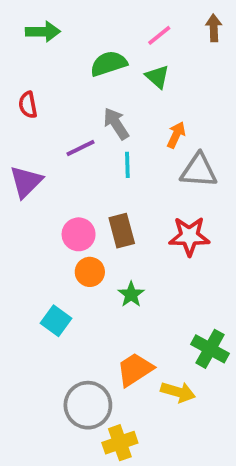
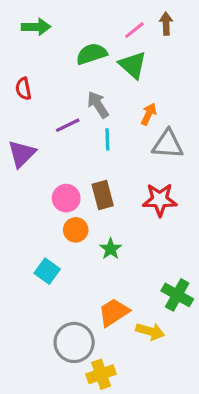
brown arrow: (214, 28) -> (166, 24), moved
green triangle: (157, 77) -> (133, 65), size x1.4

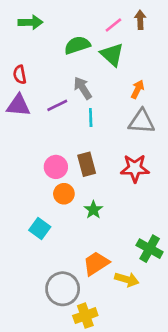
orange arrow: (149, 114) -> (138, 89), moved
purple triangle: (22, 154) -> (18, 105), moved, turned 50

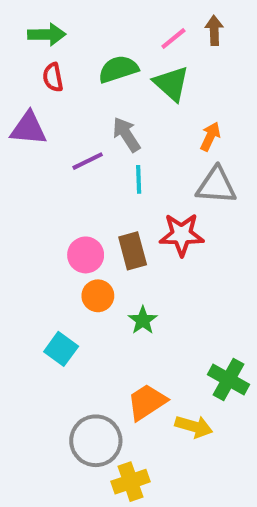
red semicircle: (20, 75) -> (53, 77), moved
purple triangle: (18, 105) -> (28, 128), moved
red star: (135, 168) -> (182, 235), moved

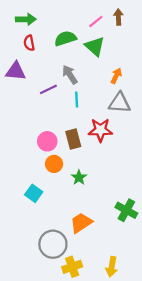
yellow arrow: (194, 426) -> (112, 267), moved, turned 84

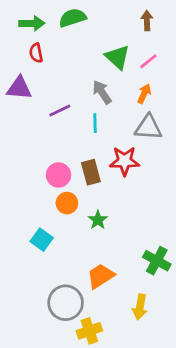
pink line: (96, 21) -> (148, 61), moved
green semicircle: (65, 38) -> (73, 18), moved
gray arrow: (70, 75) -> (102, 92), moved
yellow arrow: (112, 267) -> (140, 307), moved

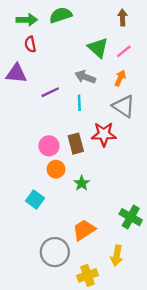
gray arrow: (102, 92) -> (85, 77), turned -36
gray triangle: (148, 127) -> (124, 106), turned 30
yellow cross: (89, 331) -> (87, 275), moved

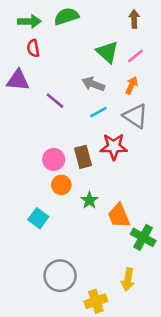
purple line: (50, 92) -> (55, 101), turned 66
cyan line: (79, 103) -> (98, 112), moved, turned 63
orange trapezoid: (84, 230) -> (119, 216), moved, turned -80

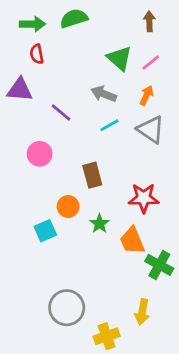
red star: (114, 147) -> (144, 198), moved
pink circle: (54, 159) -> (40, 154), moved
cyan square: (38, 218) -> (45, 231), moved, turned 30

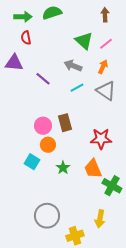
pink circle: (40, 154) -> (43, 126), moved
green star: (99, 224) -> (63, 168), moved
cyan square: (45, 231) -> (32, 162), turned -35

